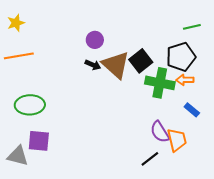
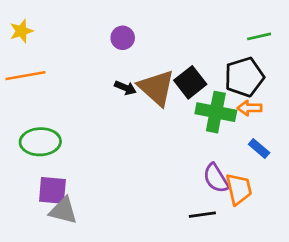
purple circle: (95, 40) -> (123, 38), moved
gray triangle: (18, 156) -> (63, 211), moved
black line: (150, 159) -> (202, 215), turned 30

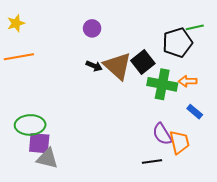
black pentagon: (244, 77) -> (177, 43), moved
green ellipse: (40, 142) -> (30, 125), moved

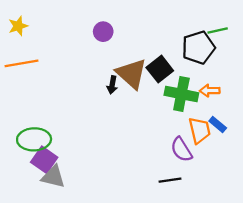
black arrow: (94, 66) -> (112, 85), moved, turned 77
orange trapezoid: (179, 142) -> (200, 130), moved
purple square: (39, 143) -> (44, 160), turned 30

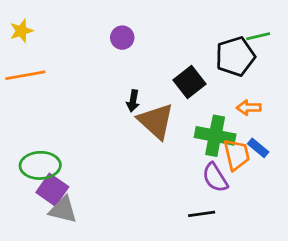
brown triangle: (132, 74) -> (156, 121), moved
green cross: (181, 94) -> (215, 136), moved

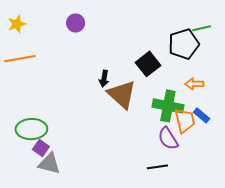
purple circle: (122, 38) -> (76, 23), moved
purple square: (52, 190) -> (41, 148), size x0.7

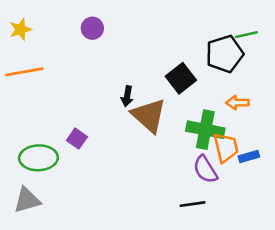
blue rectangle: (202, 115) -> (249, 157), moved, turned -56
purple square: (41, 148) -> (77, 139), moved
gray triangle: (49, 164) -> (27, 200), moved, turned -30

